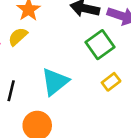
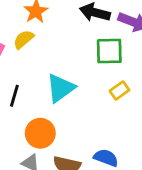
green square: (100, 45) -> (109, 51), turned 32

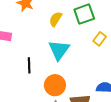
yellow semicircle: (24, 39) -> (56, 19), moved

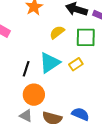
yellow rectangle: (100, 39) -> (76, 64), moved
black line: (29, 65) -> (26, 69), moved

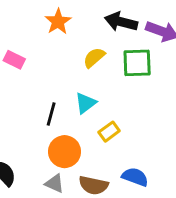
cyan triangle: (50, 63) -> (85, 103), size x0.7
yellow rectangle: (76, 64) -> (109, 132), moved

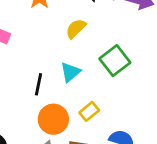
green square: (137, 63) -> (115, 61), moved, turned -32
yellow rectangle: (109, 132) -> (89, 111), moved

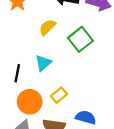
green square: (115, 61) -> (80, 39), moved

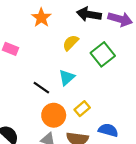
black line: (17, 73) -> (41, 88), turned -66

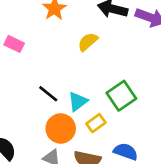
green square: (103, 54) -> (121, 96), moved
cyan triangle: (67, 77) -> (78, 101), moved

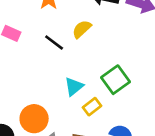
black line: (48, 94) -> (54, 42), moved
orange circle: (61, 128) -> (34, 119), moved

